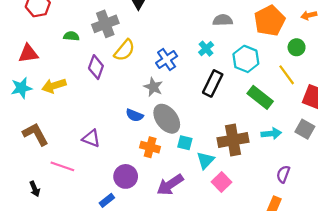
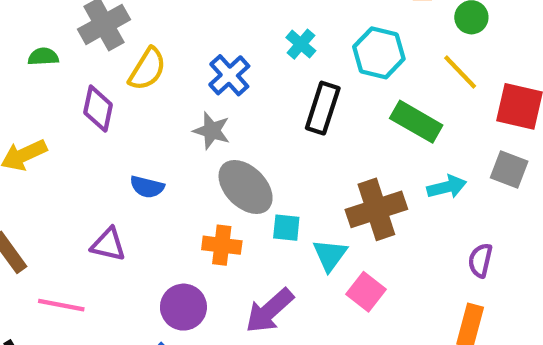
blue semicircle: (134, 115) -> (147, 187), moved

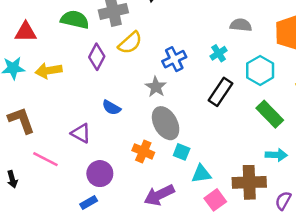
green semicircle: (43, 57) -> (75, 20), size x1.6
brown cross: (376, 209) -> (249, 182), moved
cyan triangle: (330, 255) -> (201, 174), turned 30
purple circle: (183, 307) -> (100, 174), moved

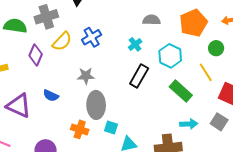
blue cross: (174, 59) -> (92, 37), moved
gray star: (156, 87) -> (86, 76), turned -30
gray ellipse: (166, 123) -> (96, 105), turned 32
purple triangle: (81, 133) -> (19, 106), moved, size x1.5

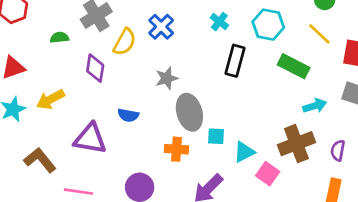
green semicircle: (15, 26) -> (59, 37), size x0.6

